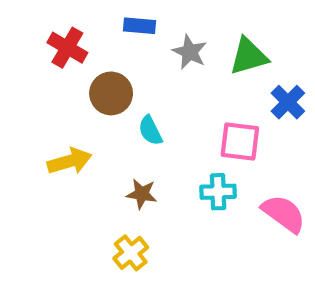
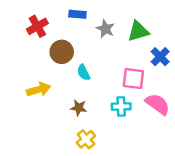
red cross: (67, 48) -> (37, 26), turned 30
pink semicircle: (284, 214) -> (158, 104), moved
yellow cross: (131, 253) -> (86, 139), moved

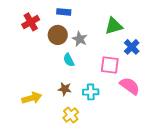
gray star: (105, 29) -> (80, 39), moved
brown circle: (62, 52) -> (58, 35), moved
yellow arrow: (39, 89) -> (32, 98), moved
cyan cross: (121, 106) -> (91, 92), moved

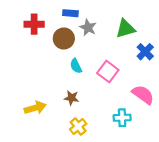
red cross: (31, 22) -> (34, 24), turned 30
gray star: (80, 39) -> (88, 28), moved
pink square: (110, 65) -> (108, 72), moved, turned 30
cyan cross: (91, 92) -> (122, 118), moved

